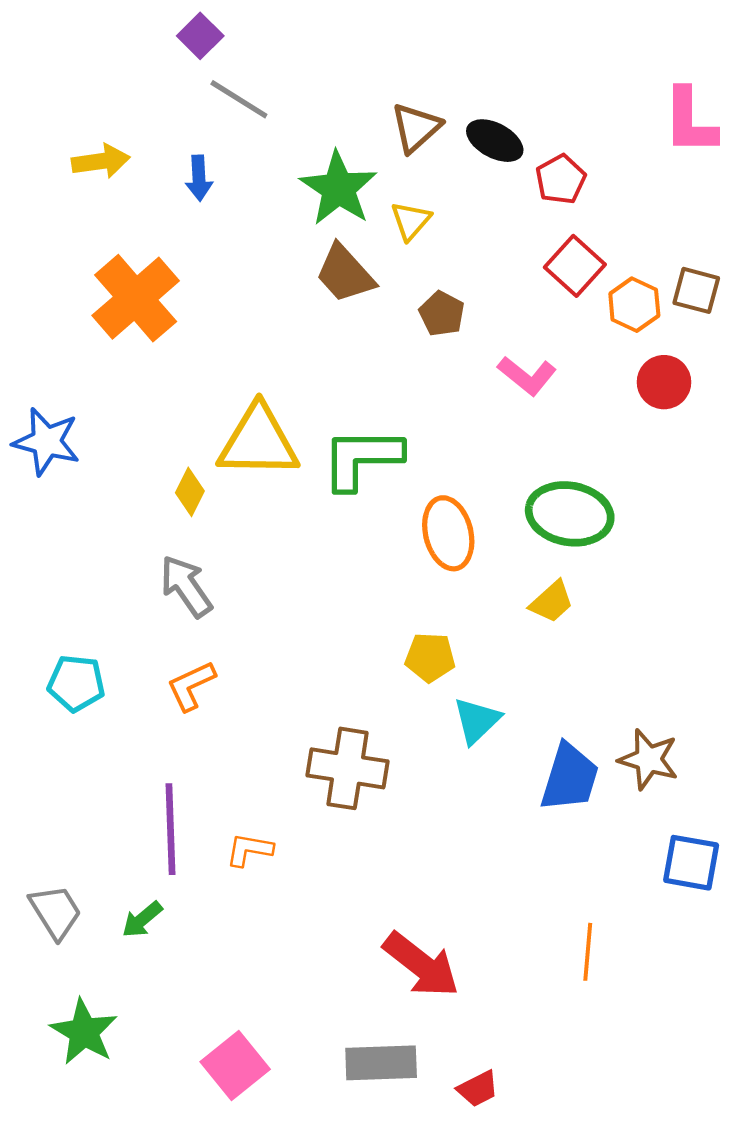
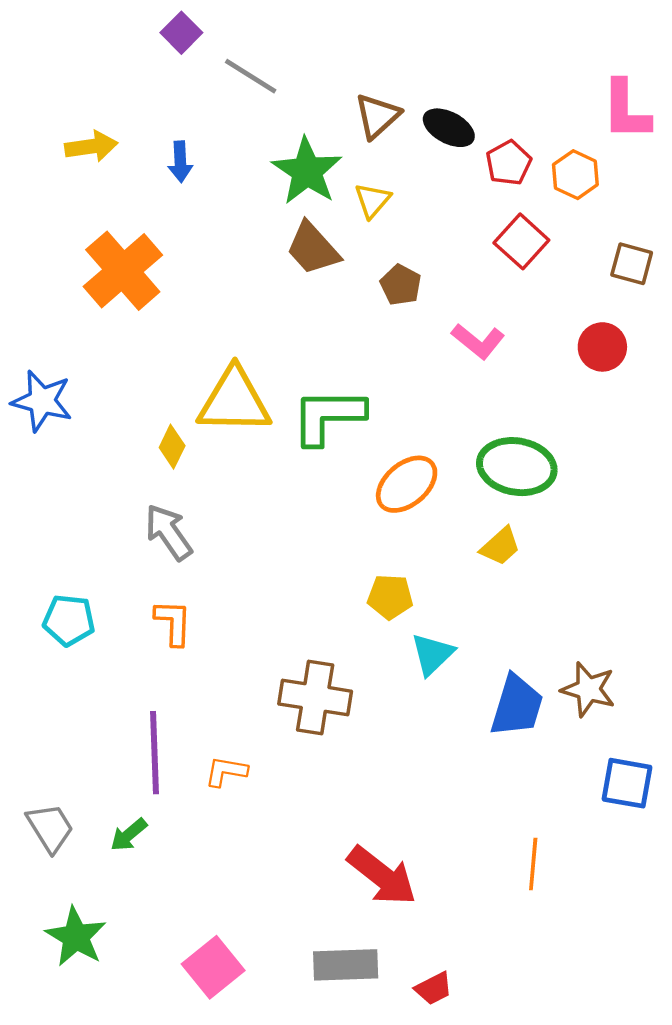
gray line: (239, 99) -> (251, 76), moved
orange hexagon: (634, 305) -> (575, 175), moved
orange ellipse: (448, 533) -> (407, 484), turned 64
orange L-shape: (191, 686) -> (173, 623), turned 117

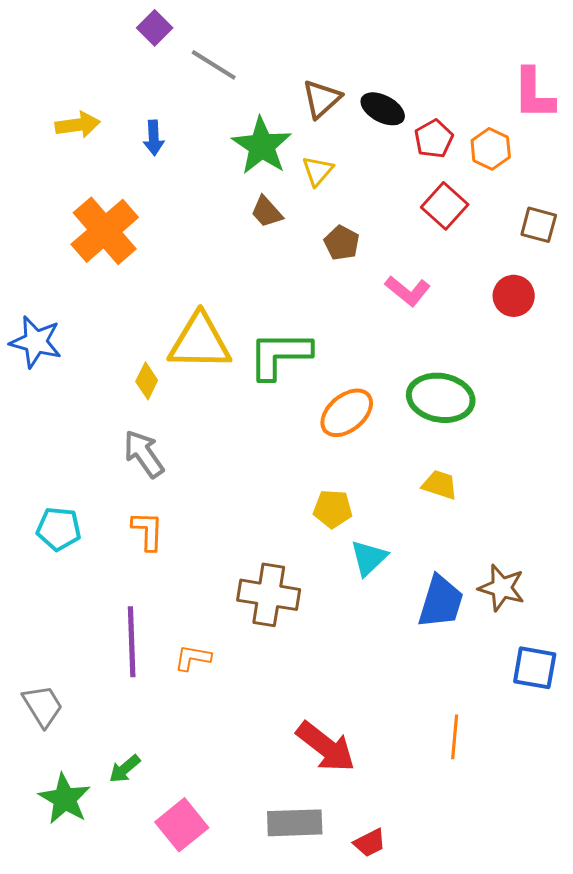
brown trapezoid: (313, 248) -> (267, 212), size x0.7
yellow trapezoid: (500, 546) -> (440, 485), moved, turned -120
green arrow: (129, 835) -> (125, 769), moved

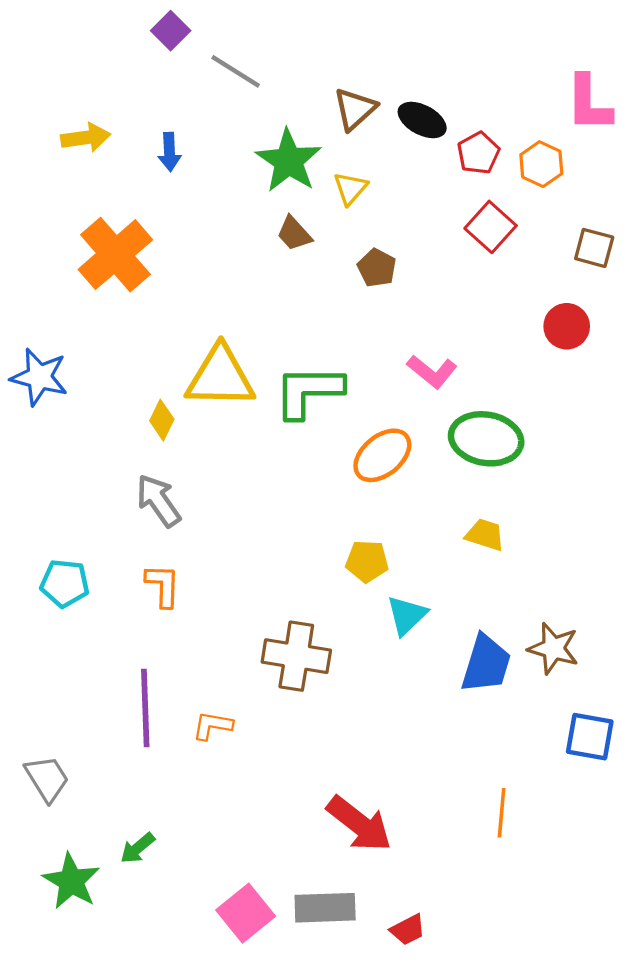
pink L-shape: (408, 291) -> (432, 371), moved
pink square: (182, 825) -> (246, 913), moved

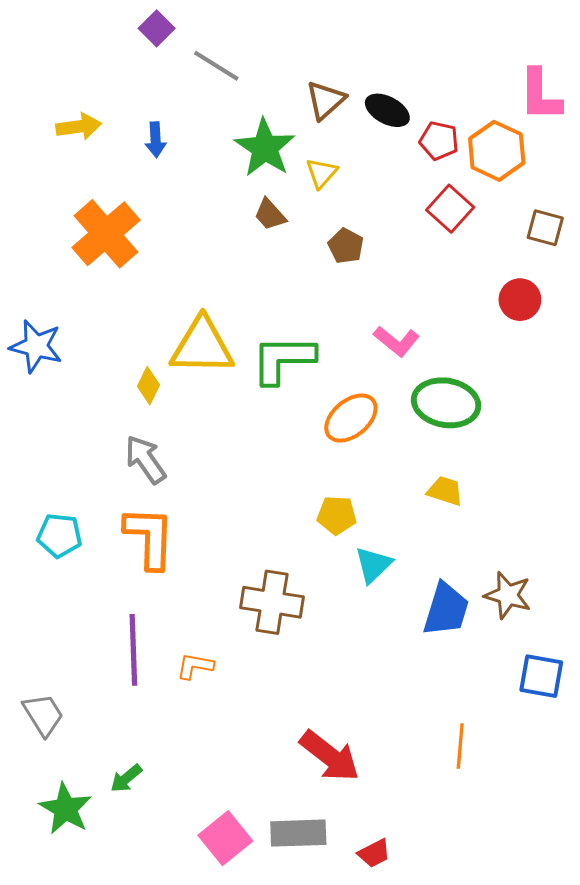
red pentagon: (478, 153) -> (439, 141), turned -30
orange hexagon: (541, 164) -> (497, 151), size x1.4
orange L-shape: (163, 586) -> (149, 537), size x1.6

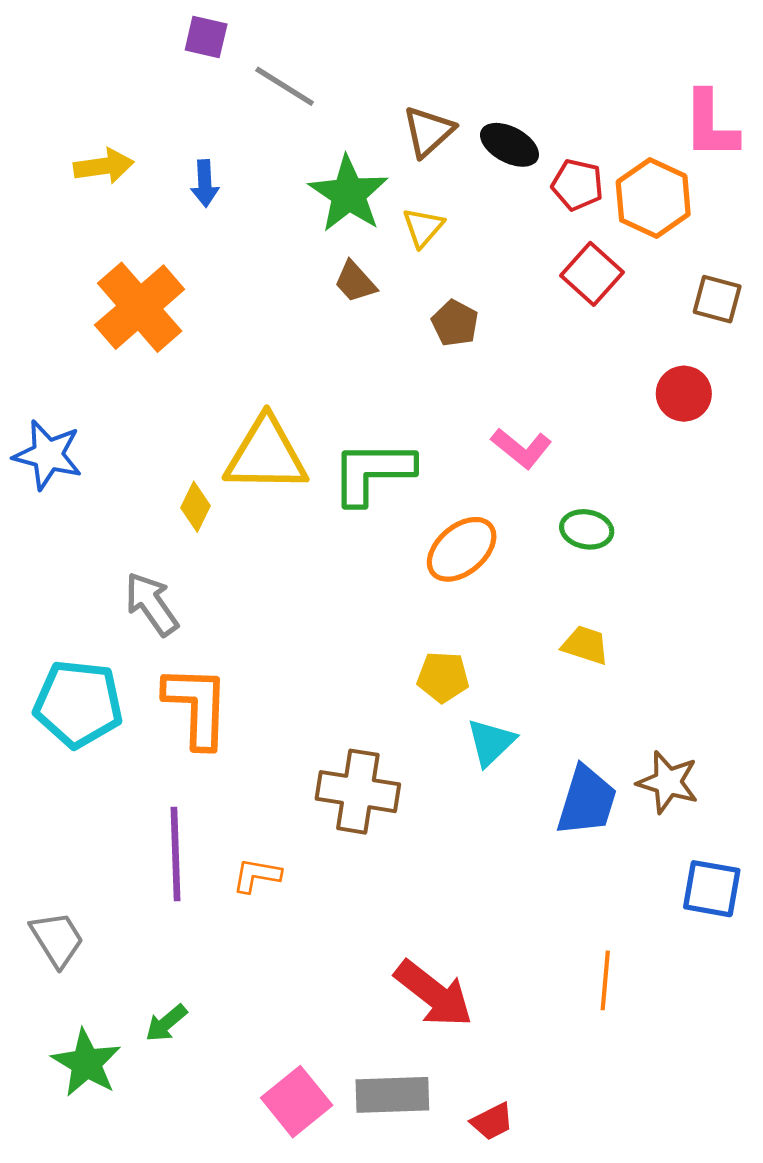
purple square: (157, 28) -> (206, 37), turned -32
green ellipse: (446, 403) -> (587, 529), size x0.6
gray arrow: (145, 460) -> (152, 604), moved
cyan pentagon: (59, 535) -> (78, 704), size x1.5

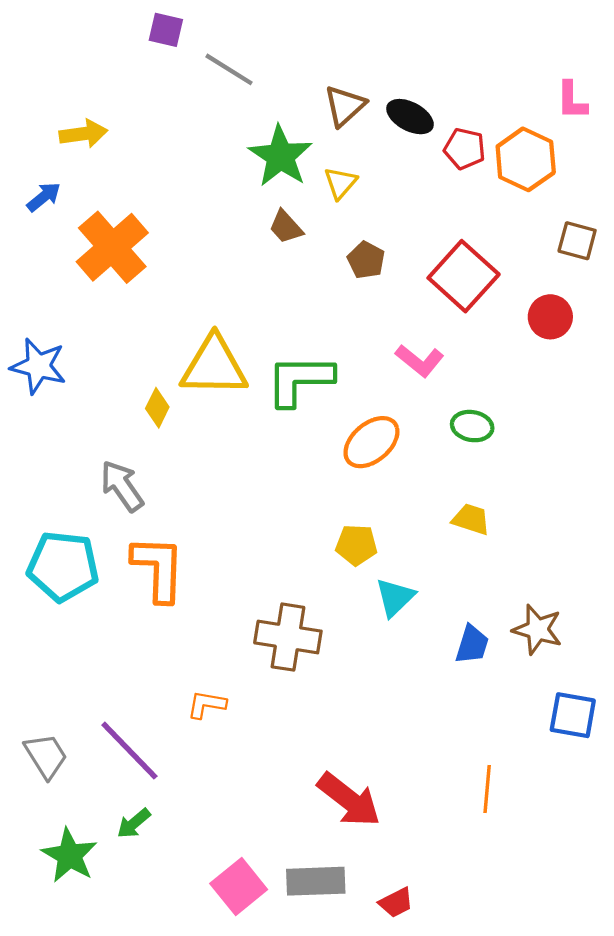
pink L-shape: (710, 125) -> (572, 100), size x0.7
blue arrow: (205, 183) -> (44, 197), moved, turned -126
red square: (592, 274) -> (464, 276), moved, size x1.4
blue trapezoid: (587, 801) -> (472, 645), size x0.7
purple line: (175, 854) -> (129, 751), moved, turned -42

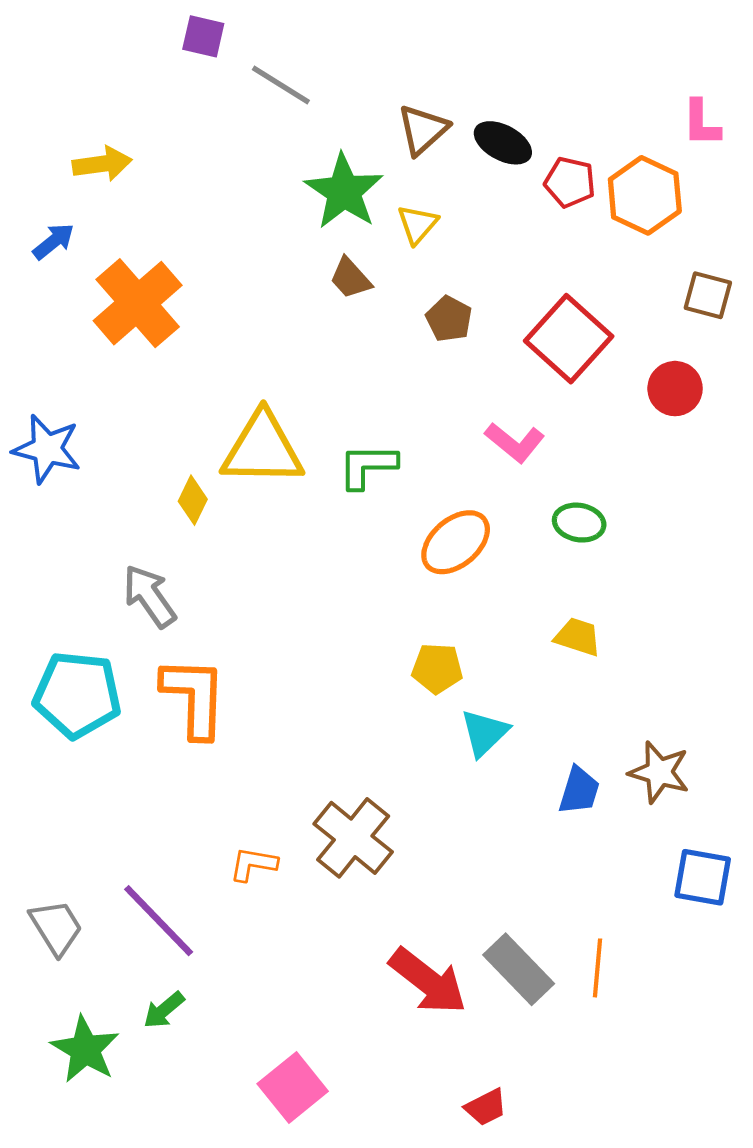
green L-shape: (300, 380) -> (368, 466), size x0.7
brown cross: (288, 637) -> (353, 838), moved, turned 30
gray rectangle: (316, 881) -> (519, 969), moved, turned 48

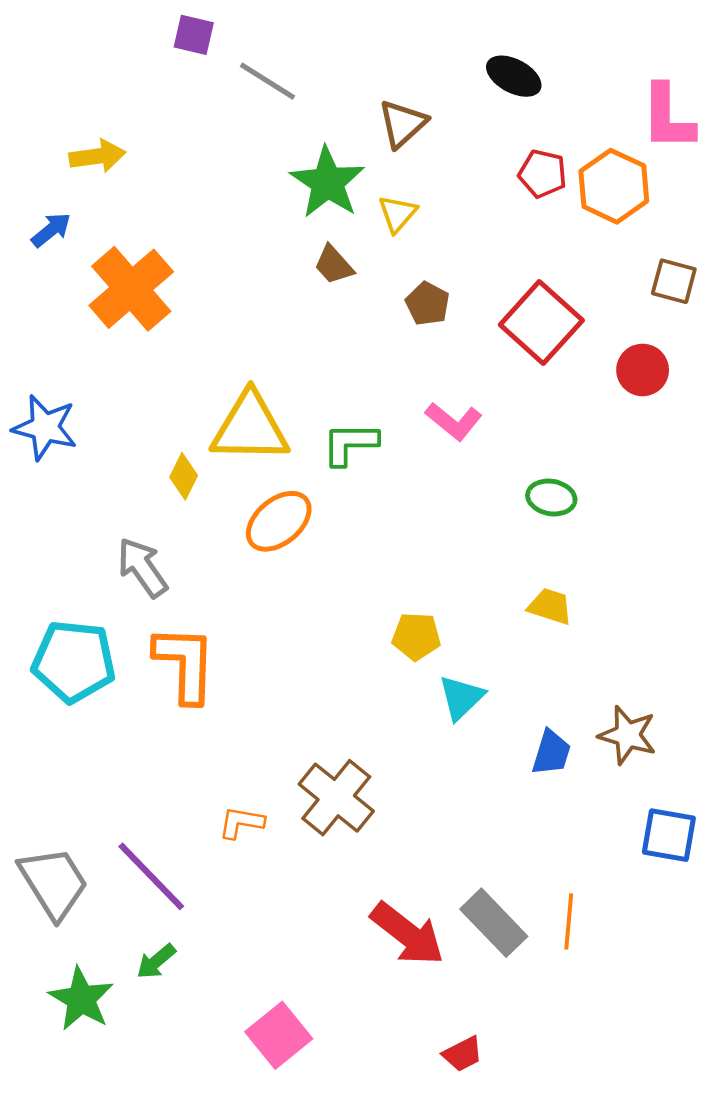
pink L-shape: (701, 123) -> (668, 117), size x1.5
black ellipse: (503, 143) -> (514, 76), moved
pink L-shape: (515, 442) -> (454, 421), moved
orange ellipse: (456, 542) -> (279, 521), moved
gray trapezoid: (56, 927) -> (54, 883), size x1.4

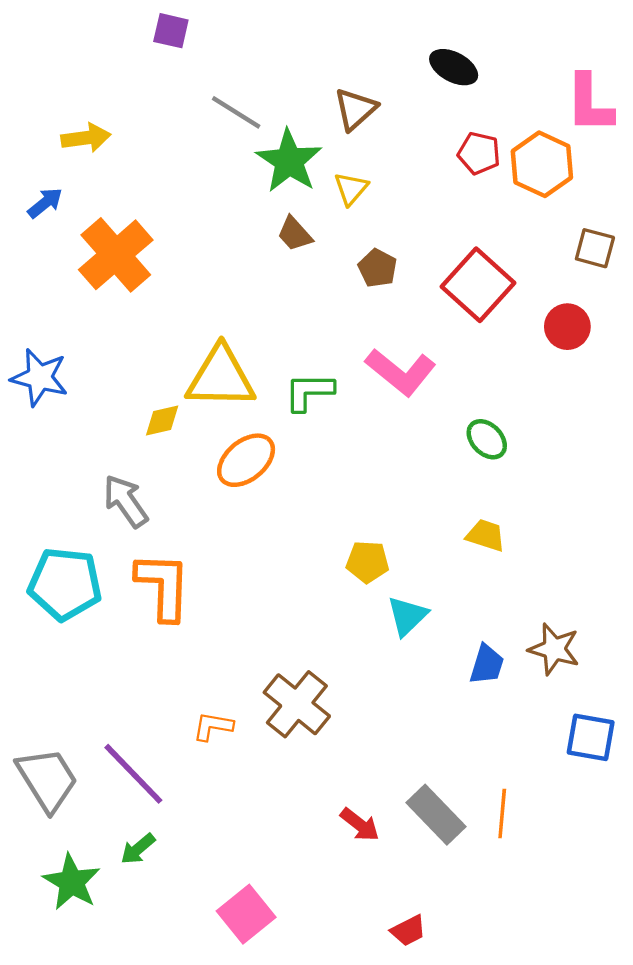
gray line: (267, 81) -> (236, 112), moved
pink L-shape: (454, 421) -> (401, 372), size x1.4
yellow diamond: (184, 476) -> (162, 420), turned 51
green ellipse: (551, 498) -> (487, 439), turned 36
red arrow: (408, 934) -> (360, 825), size x0.6

